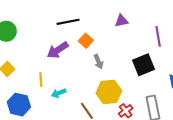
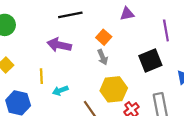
orange square: (86, 41) -> (104, 37), moved
purple arrow: (58, 50) -> (59, 45), turned 45

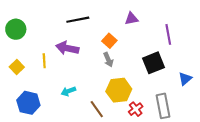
yellow line: (41, 76) -> (44, 61), moved

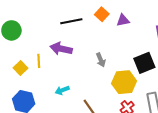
orange square: (109, 41) -> (102, 14), moved
yellow square: (17, 67) -> (21, 68), moved
yellow hexagon: (119, 90) -> (124, 82), moved

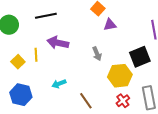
purple triangle: (123, 20) -> (110, 25), moved
black line: (71, 21) -> (46, 16), moved

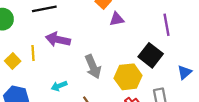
gray arrow: (97, 54) -> (93, 67), moved, size x1.5
black square: (140, 57) -> (151, 55), turned -30

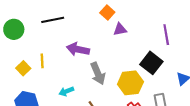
purple arrow: (58, 39) -> (78, 49), moved

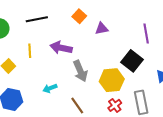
orange square: (107, 13) -> (79, 16), moved
yellow line: (42, 61) -> (30, 51), moved

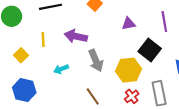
purple triangle: (102, 28) -> (129, 24), moved
cyan arrow: (50, 88) -> (61, 69), moved

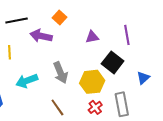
purple arrow: (76, 36) -> (41, 36), moved
cyan arrow: (61, 69) -> (27, 81), size x1.5

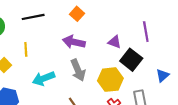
purple arrow: (41, 36) -> (74, 42), moved
purple triangle: (92, 37) -> (115, 42), moved, turned 32

